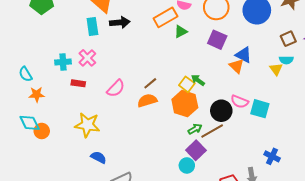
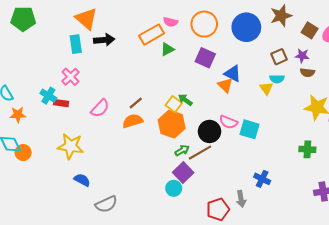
cyan cross: (63, 62) -> (48, 96), moved, turned 35

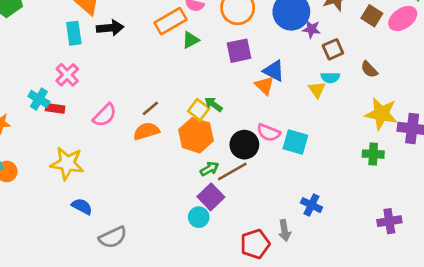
purple star: (302, 56) -> (311, 29), moved
purple square: (205, 58) -> (239, 51), turned -36
brown semicircle: (307, 73) -> (369, 69), turned 40
green cross: (307, 149) -> (373, 154), moved

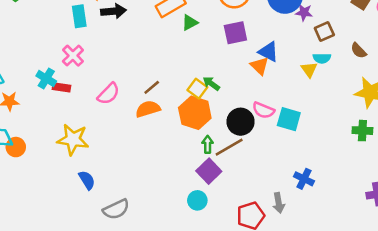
green arrow: (209, 169) -> (208, 145), turned -60
blue semicircle: (82, 206) -> (87, 180), turned 30
cyan circle: (199, 217) -> (197, 200), moved

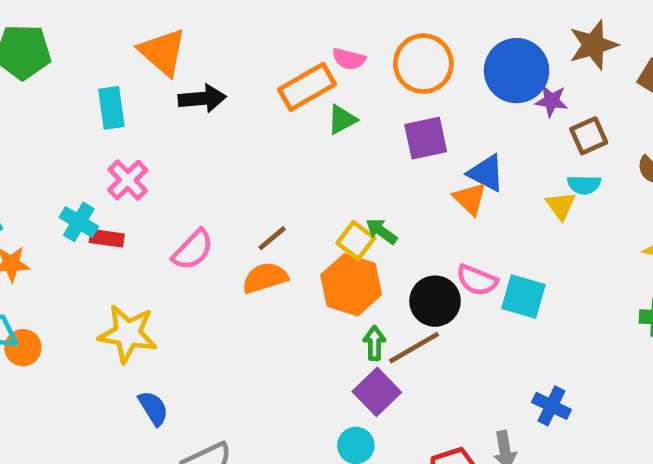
cyan rectangle: (79, 16) -> (111, 108), moved

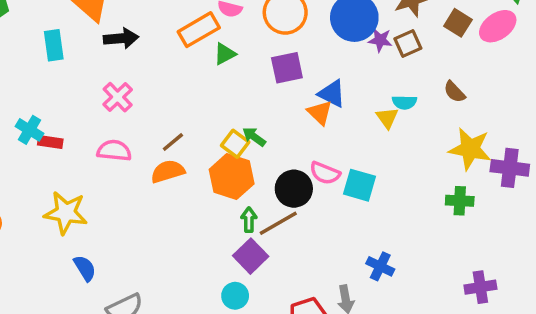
brown square: (589, 136) -> (408, 44), moved
pink cross: (128, 180) -> (118, 97), moved
pink semicircle: (193, 250) -> (114, 151), turned -128

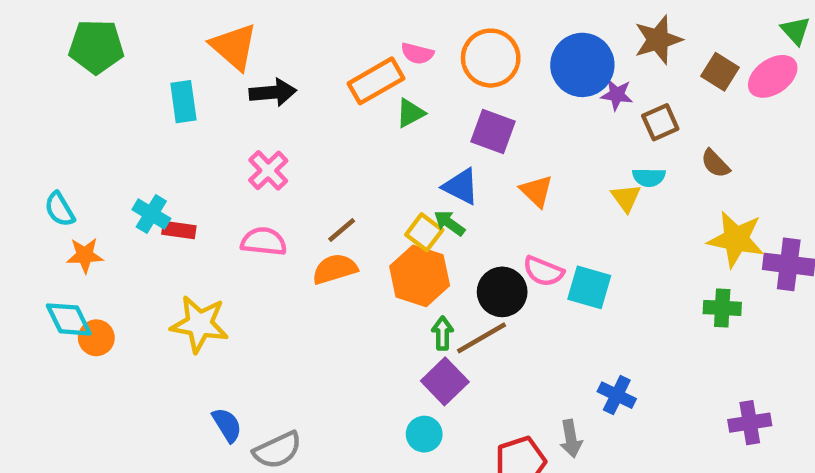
brown square: (408, 44) -> (660, 122), moved
purple square: (287, 68) -> (493, 131), turned 32
blue triangle: (332, 94) -> (461, 186), moved
blue semicircle: (85, 268) -> (227, 425), moved

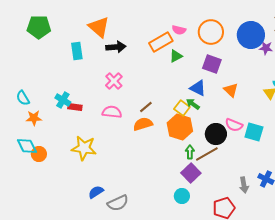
blue semicircle: (227, 425) -> (96, 192), turned -91
gray arrow: (571, 439) -> (244, 185), moved

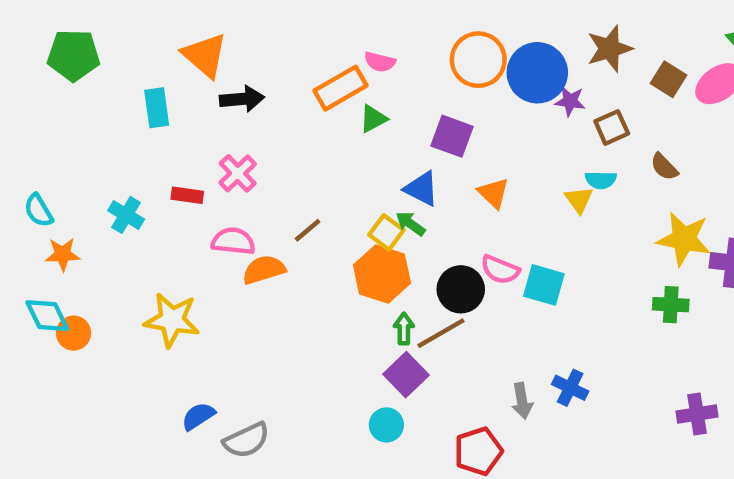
orange circle: (211, 32) -> (478, 60), moved
red rectangle: (75, 107) -> (187, 195), moved
orange semicircle: (143, 124) -> (264, 270), moved

